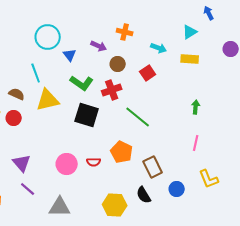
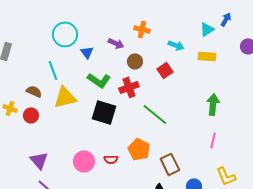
blue arrow: (209, 13) -> (226, 19), moved, turned 56
green arrow: (196, 107) -> (213, 104), size x1.5

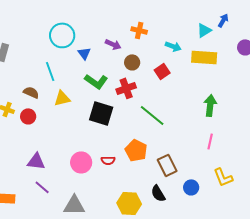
yellow rectangle: (207, 56) -> (204, 57), size x1.4
yellow triangle: (65, 97) -> (62, 98), size x0.7
purple triangle: (39, 160) -> (36, 161), turned -42

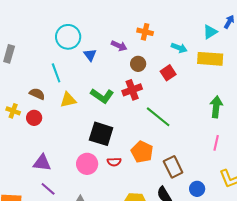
green L-shape: (96, 81) -> (102, 96), moved
black square: (101, 113) -> (101, 134), moved

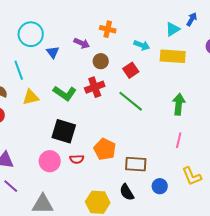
green line: (158, 117) -> (131, 101), moved
brown rectangle: (173, 167) -> (136, 164), turned -60

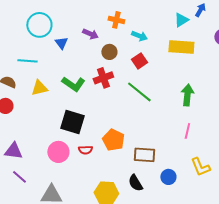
cyan arrow: (142, 45) -> (139, 36), moved
cyan line: (19, 70) -> (27, 61), turned -66

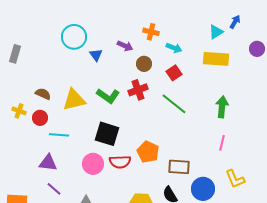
cyan line: (27, 61) -> (59, 135), moved
yellow triangle: (39, 88) -> (74, 100), size x1.4
red semicircle: (85, 150) -> (120, 162), size x1.5
blue circle: (168, 177) -> (203, 189), size x1.5

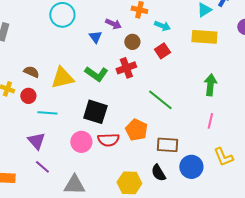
blue triangle: (96, 55) -> (95, 37), moved
green line: (174, 104) -> (160, 100), moved
purple triangle: (48, 163) -> (36, 141), turned 42

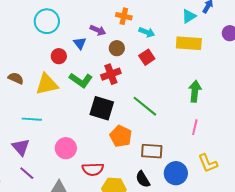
red circle: (28, 96) -> (59, 56), moved
black square: (95, 112) -> (102, 108), moved
red semicircle: (108, 140) -> (93, 169), moved

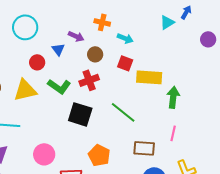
yellow rectangle: (189, 43) -> (149, 77), moved
red square: (147, 57) -> (125, 63), turned -35
orange pentagon: (121, 136) -> (99, 155), moved
brown rectangle: (152, 151) -> (144, 148), moved

